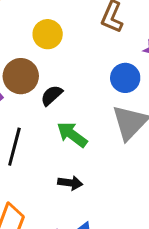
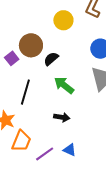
yellow circle: (48, 34) -> (63, 20), moved

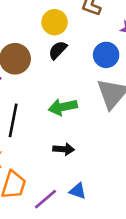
black semicircle: (51, 59) -> (58, 50), moved
green arrow: (64, 85) -> (63, 107), turned -45

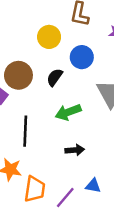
black semicircle: (58, 50) -> (55, 77), moved
blue circle: (106, 55) -> (82, 57), moved

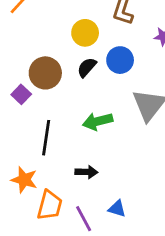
black semicircle: (55, 77) -> (87, 67), moved
black arrow: (75, 150) -> (86, 172), moved
purple line: (65, 198) -> (84, 219), turned -75

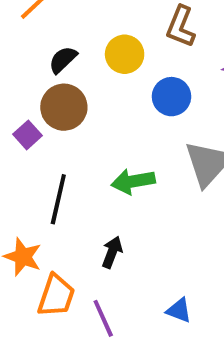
black semicircle: (87, 67) -> (63, 60), moved
black arrow: (86, 172) -> (112, 252), turned -75
blue triangle: (117, 209) -> (179, 310), moved

